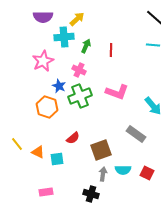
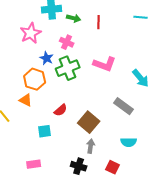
green arrow: (86, 46) -> (74, 18), turned 80
brown square: (101, 150) -> (89, 122), turned -30
orange triangle: (38, 152) -> (26, 100), moved
cyan semicircle: (123, 170) -> (129, 142), moved
red square: (147, 173) -> (113, 167), moved

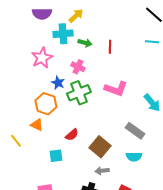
cyan semicircle: (129, 142) -> (134, 157), moved
gray arrow: (91, 146) -> (102, 171), turned -104

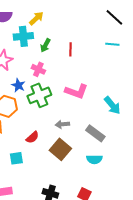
green arrow: (85, 43) -> (45, 45), turned 104
gray arrow: (102, 171) -> (62, 124), moved

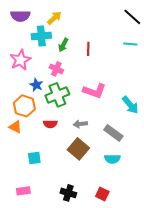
red semicircle: (32, 137) -> (50, 124), moved, turned 40

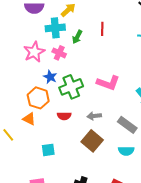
red line: (88, 49) -> (102, 29), moved
pink cross: (56, 69) -> (59, 53), moved

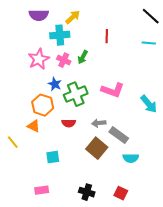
green arrow: (77, 37) -> (83, 57), moved
gray rectangle: (127, 125) -> (119, 135), moved

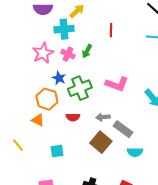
yellow line: (13, 142) -> (18, 145), moved

